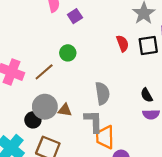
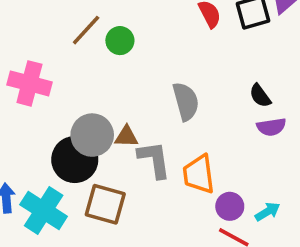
brown line: (44, 72) -> (86, 30), moved
black circle: (33, 120) -> (75, 160), size x1.6
gray L-shape: (94, 121) -> (154, 160), moved

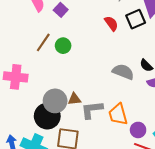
gray semicircle: (186, 101) -> (123, 72), moved, turned -45
gray L-shape: (154, 160) -> (92, 110), turned -80

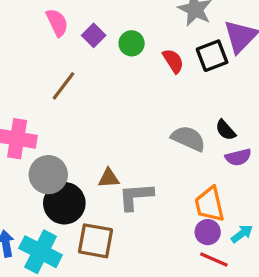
green circle: (63, 46) -> (132, 43), moved
gray circle: (55, 101) -> (48, 175), moved
orange trapezoid: (118, 114) -> (210, 204), moved

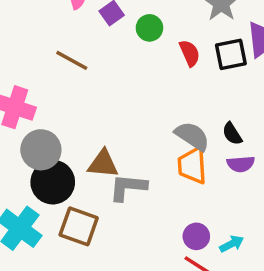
brown line: (63, 86) -> (72, 60), turned 72
brown triangle: (109, 178) -> (103, 164), size x1.4
orange trapezoid: (210, 204) -> (192, 165), moved

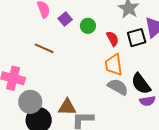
black semicircle: (232, 134) -> (141, 84), size x1.6
orange trapezoid: (192, 165) -> (114, 65), moved

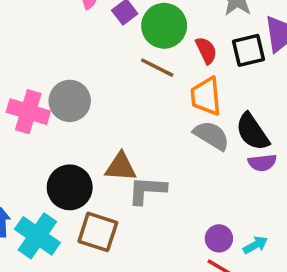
green circle: (88, 26) -> (164, 26), size x1.6
brown line: (44, 48) -> (157, 68), moved
gray circle: (30, 102) -> (70, 101), moved

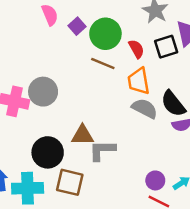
cyan cross: (37, 236) -> (28, 188), turned -32

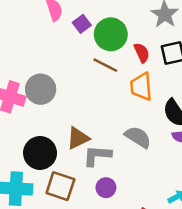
gray semicircle: (145, 108) -> (138, 137), moved
brown triangle: (82, 135) -> (78, 138), turned -30
purple circle: (155, 180) -> (106, 188), moved

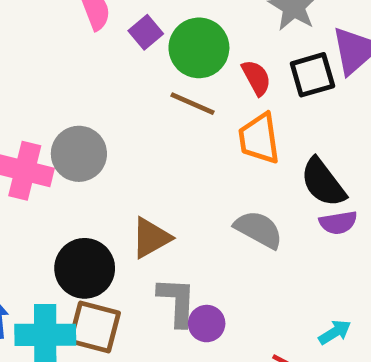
gray L-shape: (97, 156) -> (177, 302), moved, turned 92
brown square: (60, 186) -> (94, 327), moved

